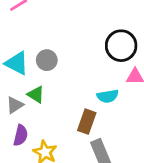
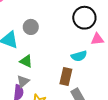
gray circle: (47, 60) -> (31, 27), moved
gray triangle: (15, 105) -> (23, 81), moved

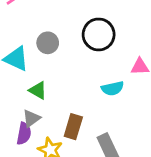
black circle: (84, 18) -> (99, 34), moved
brown rectangle: (66, 77) -> (73, 127), moved

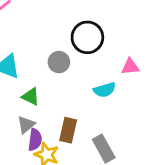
gray circle: (48, 43) -> (59, 62), moved
purple semicircle: (24, 134) -> (35, 140), moved

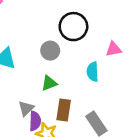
cyan semicircle: (105, 90) -> (93, 72), turned 108
green triangle: (31, 96) -> (49, 83), moved, turned -42

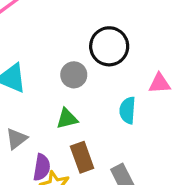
gray triangle: (26, 108) -> (16, 139), moved
brown rectangle: (64, 110) -> (82, 157), turned -35

